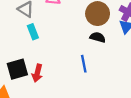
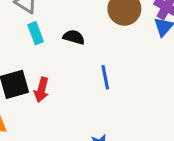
black semicircle: (98, 37) -> (74, 37), moved

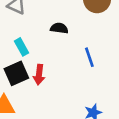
cyan rectangle: (36, 33) -> (21, 47), moved

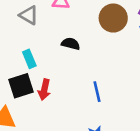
blue line: (89, 57) -> (97, 92), moved

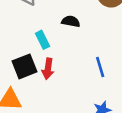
cyan rectangle: (29, 59) -> (43, 40), moved

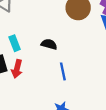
black semicircle: (71, 21) -> (49, 44), moved

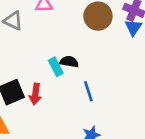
cyan rectangle: (15, 43) -> (56, 67), moved

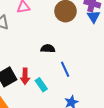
cyan rectangle: (56, 67) -> (41, 85), moved

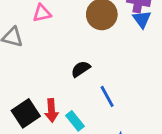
black semicircle: (48, 49) -> (81, 69), turned -32

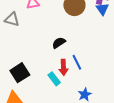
red arrow: (51, 110) -> (63, 67), moved

